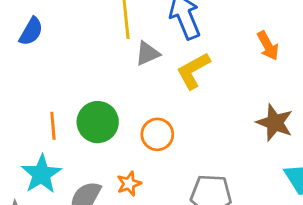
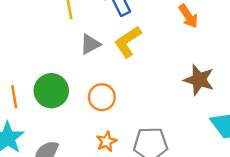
gray triangle: (147, 53) -> (90, 44), moved
orange star: (129, 184) -> (106, 142), moved

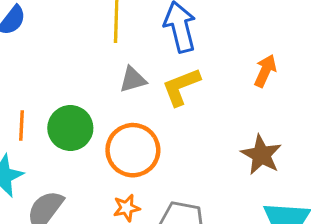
orange arrow: (188, 16) -> (265, 71), turned -135
orange circle: (102, 97) -> (133, 150), size x1.5

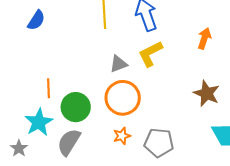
gray triangle: (133, 80) -> (118, 64), moved
green circle: (70, 128) -> (76, 107), moved

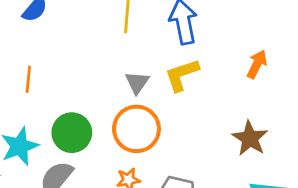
gray triangle: (118, 64) -> (137, 83), turned -42
orange line: (49, 88) -> (28, 79), moved

